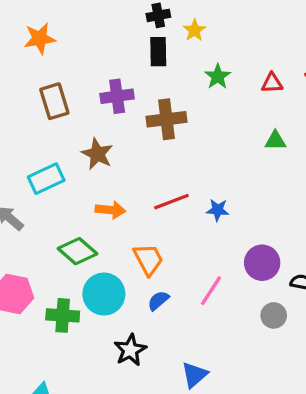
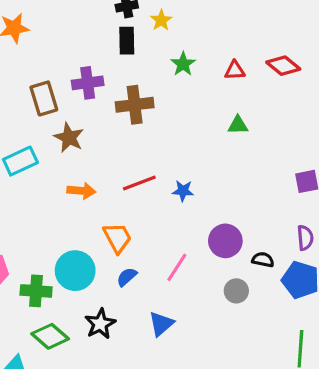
brown rectangle: (54, 101) -> (44, 98), moved
green diamond: (78, 251) -> (50, 336), moved
blue triangle: (195, 375) -> (161, 324), moved

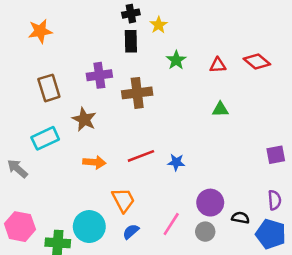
brown rectangle: (44, 98) -> (49, 88), moved
gray circle: (236, 291) -> (205, 232), moved

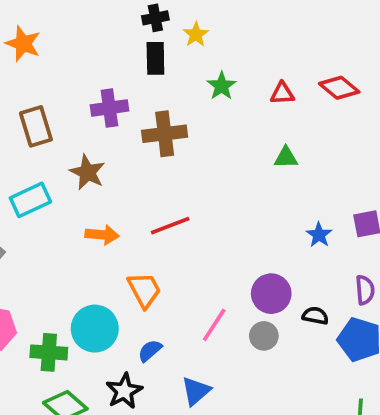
orange star: (40, 31) -> (23, 44), turned 30
blue star: (176, 162) -> (319, 235), moved, turned 30
blue semicircle: (131, 232) -> (150, 351), moved

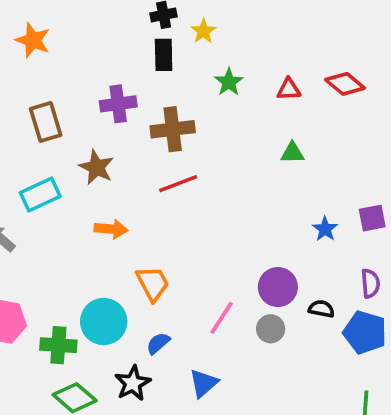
red line: (170, 226) -> (178, 184), moved

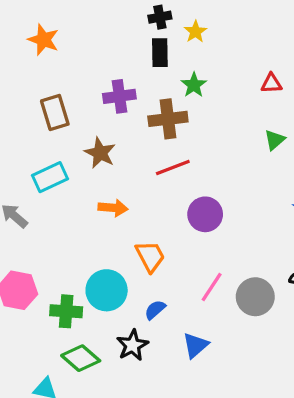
green star: (229, 82) -> (194, 85), moved
green triangle: (292, 153) -> (275, 140), turned -40
purple circle: (278, 287) -> (205, 214), moved
gray circle: (271, 329) -> (255, 297), size x1.5

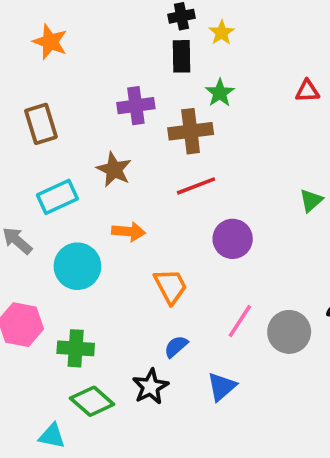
brown rectangle: (55, 112) -> (41, 124), moved
green triangle: (275, 140) -> (311, 201), moved
cyan circle: (107, 290) -> (77, 266), moved

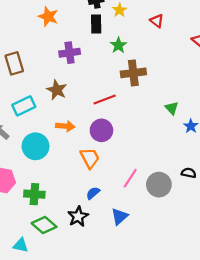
orange star: (50, 42) -> (48, 17), moved
red triangle: (307, 91) -> (157, 21), moved, turned 40
brown cross: (191, 131) -> (133, 73), moved
green triangle: (311, 201) -> (172, 108), turned -32
purple circle: (233, 239) -> (101, 130), moved

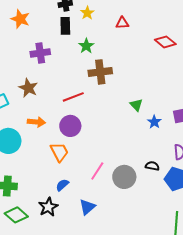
red triangle: (157, 21) -> (122, 23), turned -40

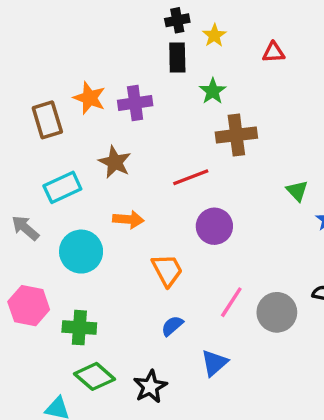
orange star: (20, 19) -> (89, 98), moved
purple circle: (70, 126) -> (214, 226), moved
black star: (48, 207) -> (150, 387), moved

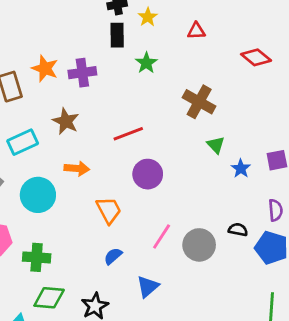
brown cross: (236, 135) -> (199, 102), moved, turned 36
green diamond: (95, 376) -> (49, 298), turned -36

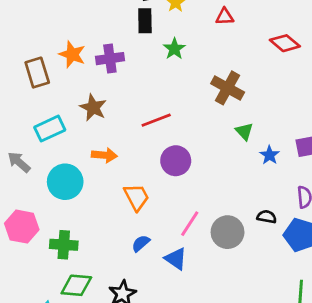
blue triangle: (148, 287) -> (176, 259), moved, turned -45

